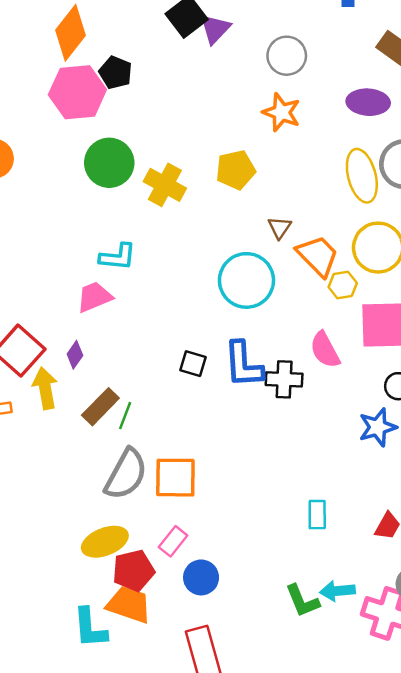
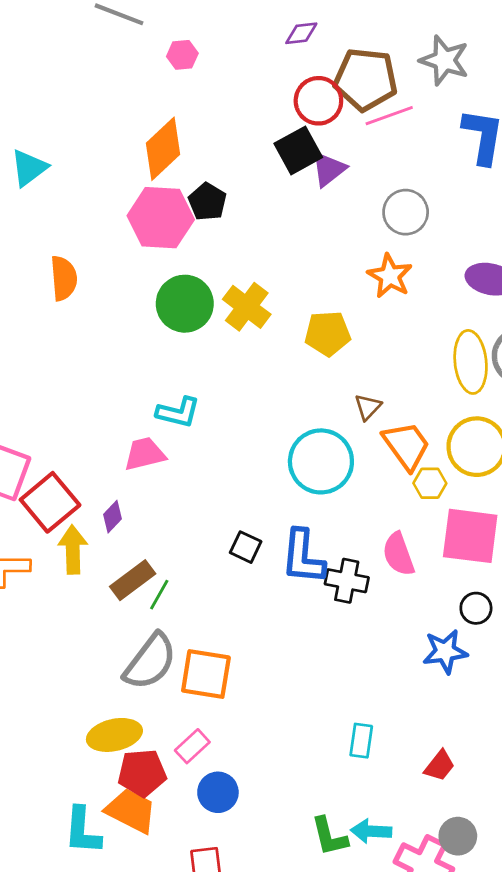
yellow cross: (165, 185) -> (247, 307), moved

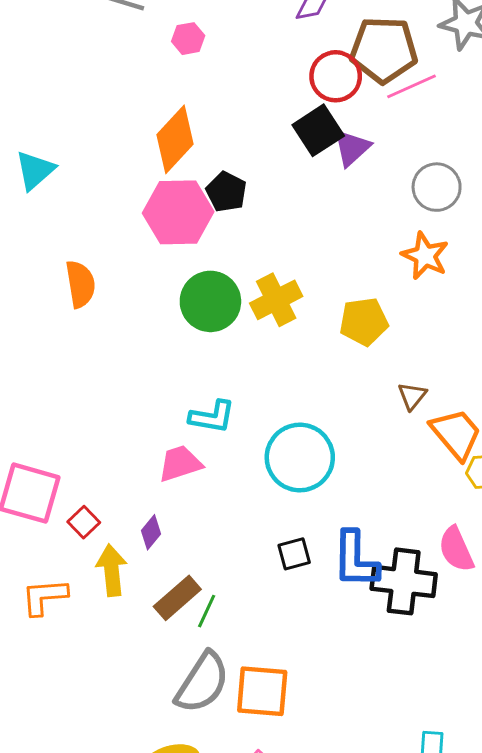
yellow cross: (247, 307) -> (276, 300), turned 30
cyan circle: (321, 461) -> (300, 458), moved
red square: (50, 502) -> (84, 522), size x0.5
black square: (246, 547) -> (294, 554), turned -36
black cross: (347, 581) -> (404, 581), size x1.4

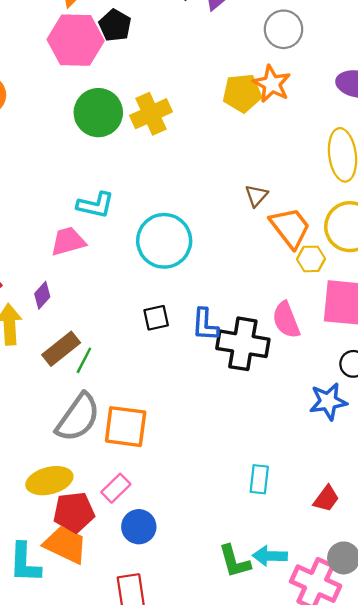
yellow pentagon: (364, 322) -> (242, 93), moved
blue L-shape: (355, 560) -> (205, 325), size x0.7

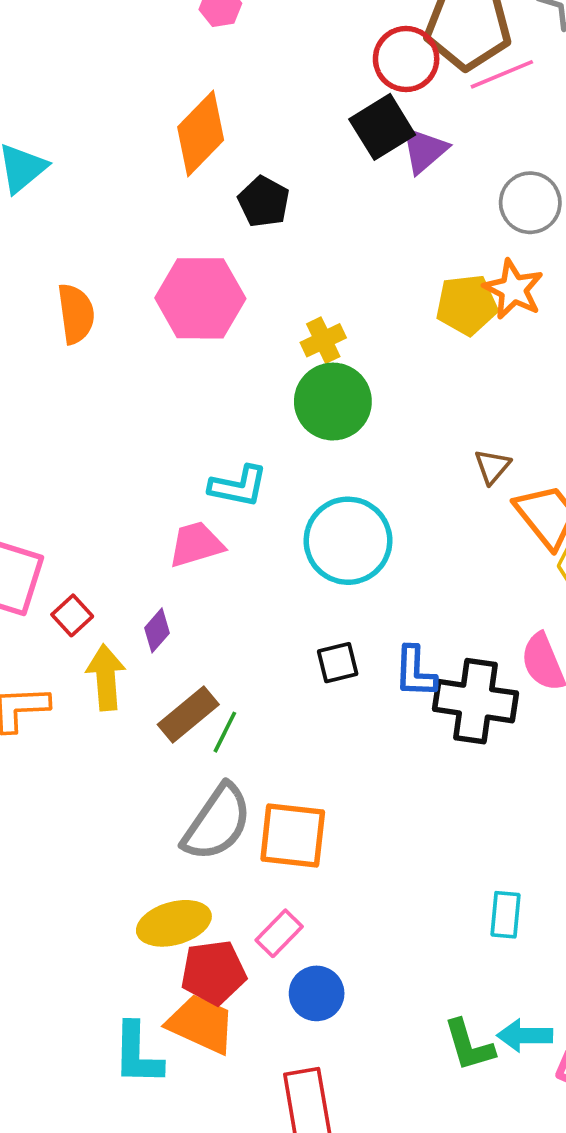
pink hexagon: (76, 40) -> (200, 298), moved
green circle: (98, 113) -> (333, 402), moved
yellow cross: (151, 114) -> (323, 340), size x0.7

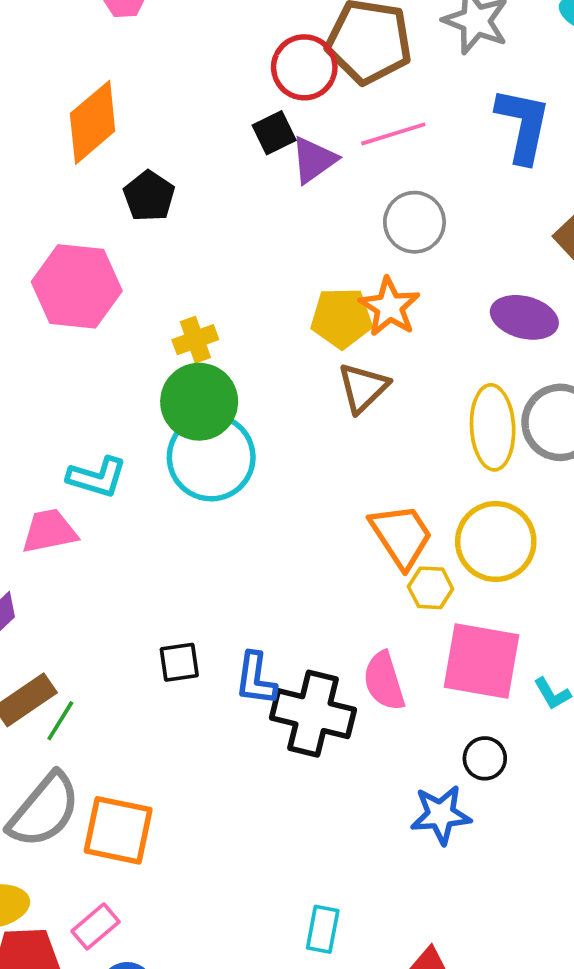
pink line: (502, 74) -> (393, 134), moved
black square: (382, 127) -> (274, 133), size x0.7
brown triangle: (492, 466) -> (363, 388), moved, size x1.4
cyan circle: (348, 541) -> (211, 457), moved

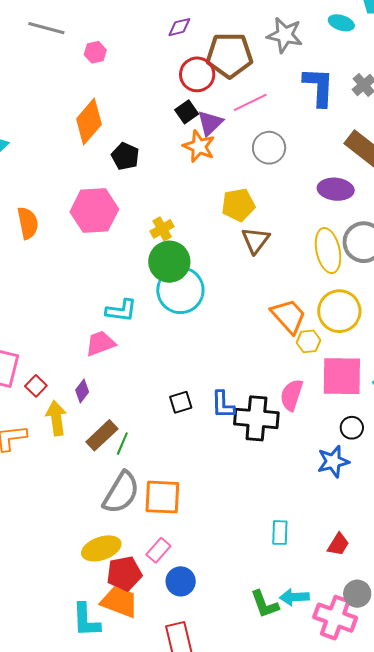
orange star: (389, 307) -> (199, 146), moved
pink semicircle: (384, 681) -> (292, 395), turned 44

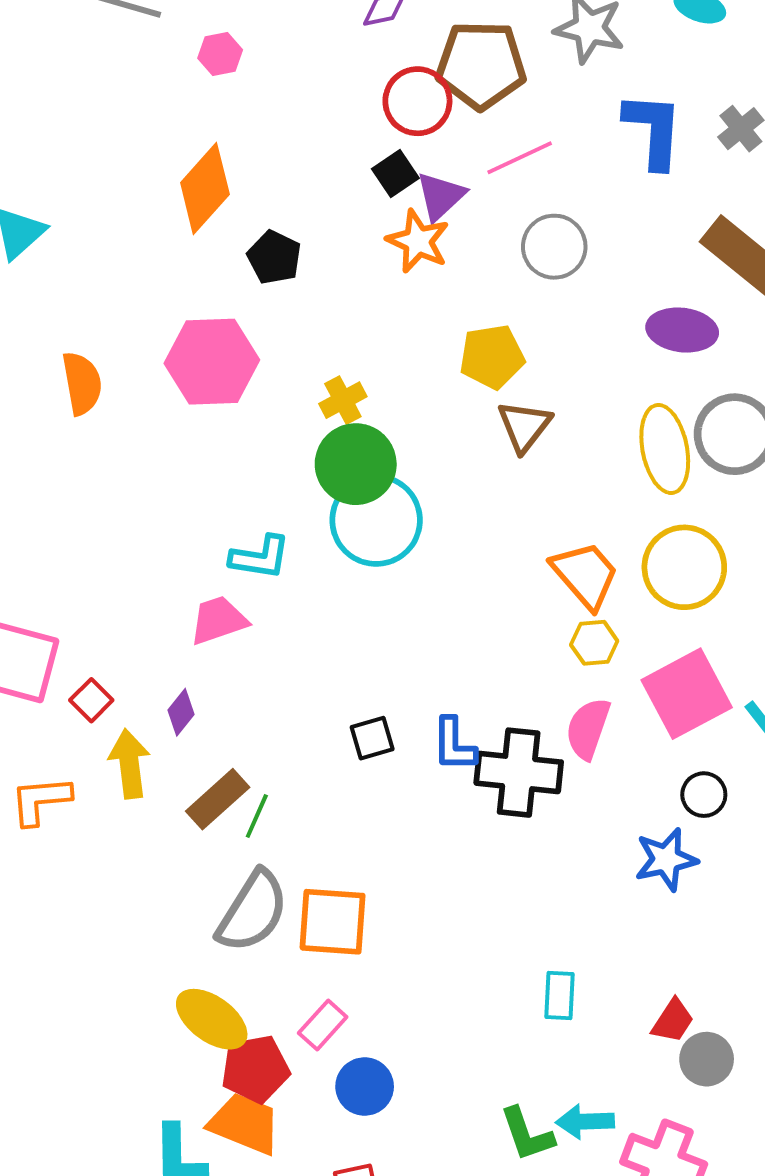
yellow hexagon: (308, 341) -> (594, 643), moved
pink square: (342, 376) -> (687, 694), turned -30
yellow ellipse: (101, 548) -> (212, 1019), turned 54
gray circle: (357, 594) -> (707, 1059), moved

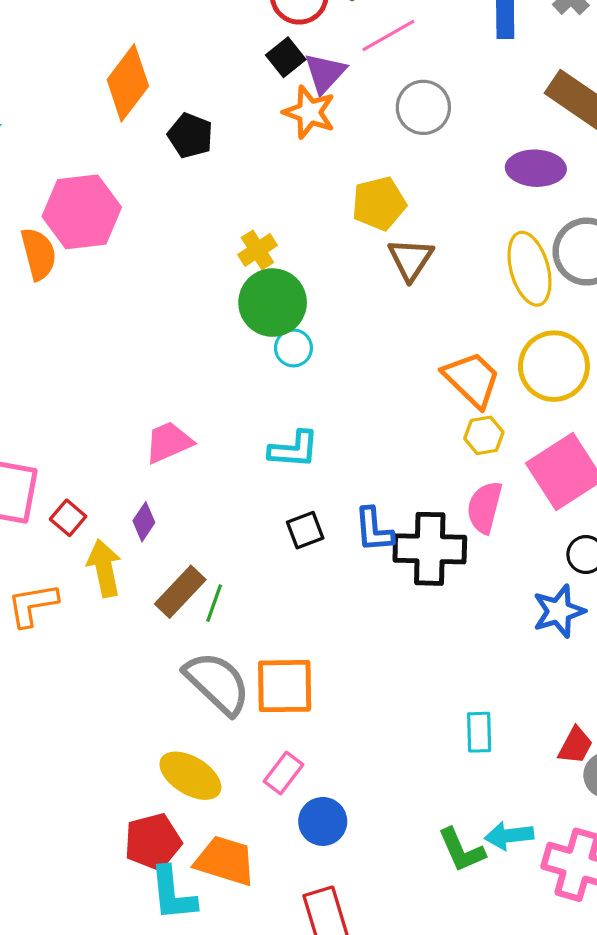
pink hexagon: (212, 362) -> (82, 212), moved
cyan circle: (376, 520) -> (293, 348), size x0.5
cyan L-shape: (260, 557) -> (294, 449), moved
gray semicircle: (253, 911) -> (217, 683), turned -74
red pentagon: (255, 1069) -> (153, 842), moved

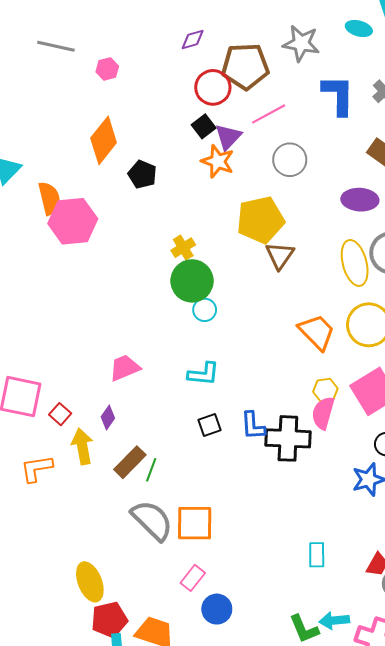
yellow pentagon: (379, 203) -> (260, 220), size x1.4
orange semicircle: (38, 254) -> (49, 198), moved
yellow hexagon: (484, 435) -> (325, 390), moved
yellow ellipse: (190, 776) -> (90, 582), moved, turned 36

